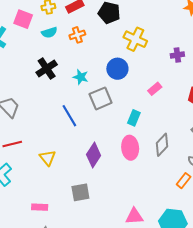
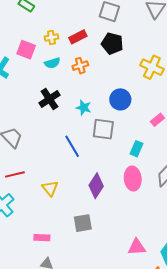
yellow cross: (135, 39) -> (152, 67), moved
gray square: (101, 98) -> (103, 129), turned 30

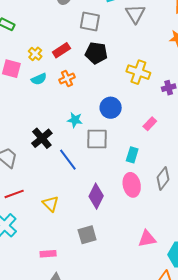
yellow cross: (51, 38) -> (35, 54), turned -32
black cross: (49, 99) -> (42, 138), moved
pink triangle: (137, 247) -> (147, 239), moved

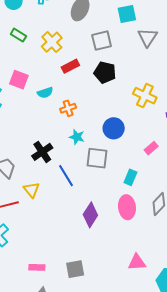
gray square: (90, 22) -> (102, 41), turned -30
yellow cross: (35, 54) -> (52, 42), moved, size x1.5
orange cross: (67, 78) -> (68, 108), moved
yellow triangle: (51, 204) -> (31, 190), moved
gray square: (87, 235) -> (75, 269), moved

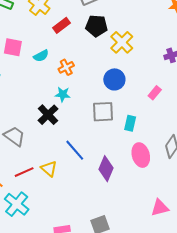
yellow cross: (145, 96) -> (122, 42), moved, turned 30
cyan star: (77, 137) -> (63, 94), moved
blue line: (66, 176) -> (75, 150), moved
cyan rectangle: (130, 177) -> (130, 123), moved
yellow triangle: (31, 190) -> (49, 169), moved

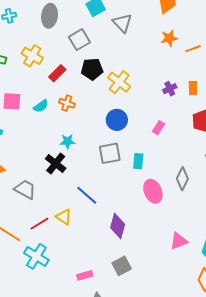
orange cross: (66, 67) -> (67, 103), moved, turned -35
purple diamond: (106, 169) -> (118, 226), moved

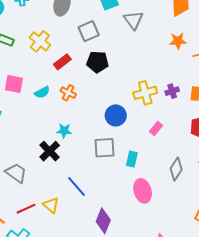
yellow cross: (119, 82) -> (145, 93), moved, turned 30
gray diamond: (182, 179) -> (176, 169), moved

